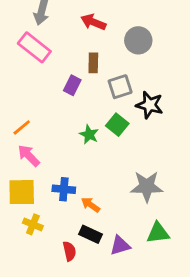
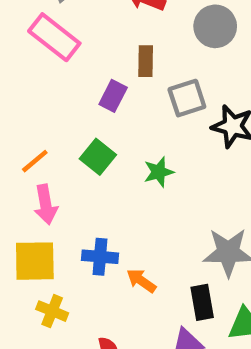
green square: (117, 125) -> (98, 157), moved
green star: (89, 134) -> (159, 172), moved, turned 30
pink arrow: (29, 156) -> (46, 205), turned -145
black rectangle: (91, 234) -> (202, 302), moved, turned 55

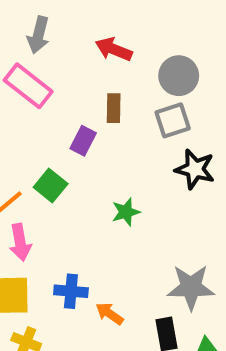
gray square: (187, 98) -> (173, 120), moved
green square: (98, 157) -> (51, 185), moved

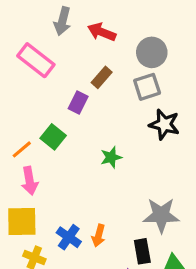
gray arrow: (38, 35) -> (62, 21), moved
brown rectangle: (114, 108) -> (102, 77), turned 40
blue cross: (71, 291) -> (69, 237), moved, turned 30
orange arrow: (110, 314) -> (99, 236), turned -110

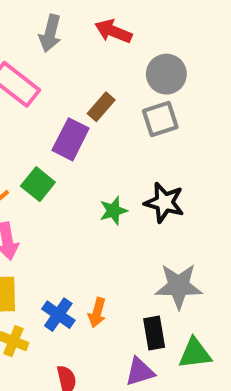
red arrow: (102, 32) -> (113, 31), moved
purple rectangle: (78, 102) -> (71, 139), size x1.4
black star: (164, 124) -> (164, 203), moved

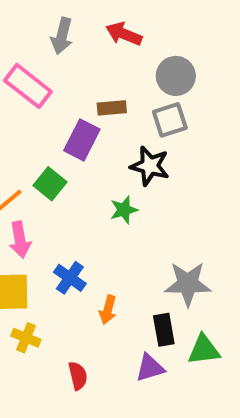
brown rectangle: (101, 107) -> (112, 108), turned 44
black star: (164, 203) -> (150, 166), moved
blue cross: (58, 315) -> (70, 278), moved

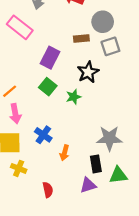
brown rectangle: (112, 108) -> (81, 39), moved
gray square: (170, 120) -> (110, 46), moved
black star: (150, 166) -> (88, 72), turned 30
green square: (50, 184) -> (48, 87), moved

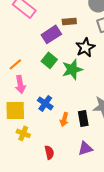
brown rectangle: (81, 39) -> (69, 21), moved
purple rectangle: (50, 58) -> (51, 34), turned 30
green star: (74, 97) -> (72, 69), size x1.5
black rectangle: (96, 164) -> (83, 118), moved

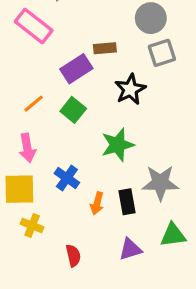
orange line: (15, 64) -> (34, 104), moved
green star: (72, 69) -> (118, 145), moved

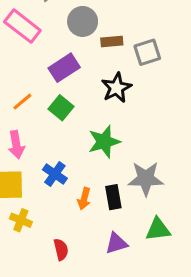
gray circle: (151, 18) -> (83, 21), moved
brown rectangle: (105, 48) -> (112, 41), moved

